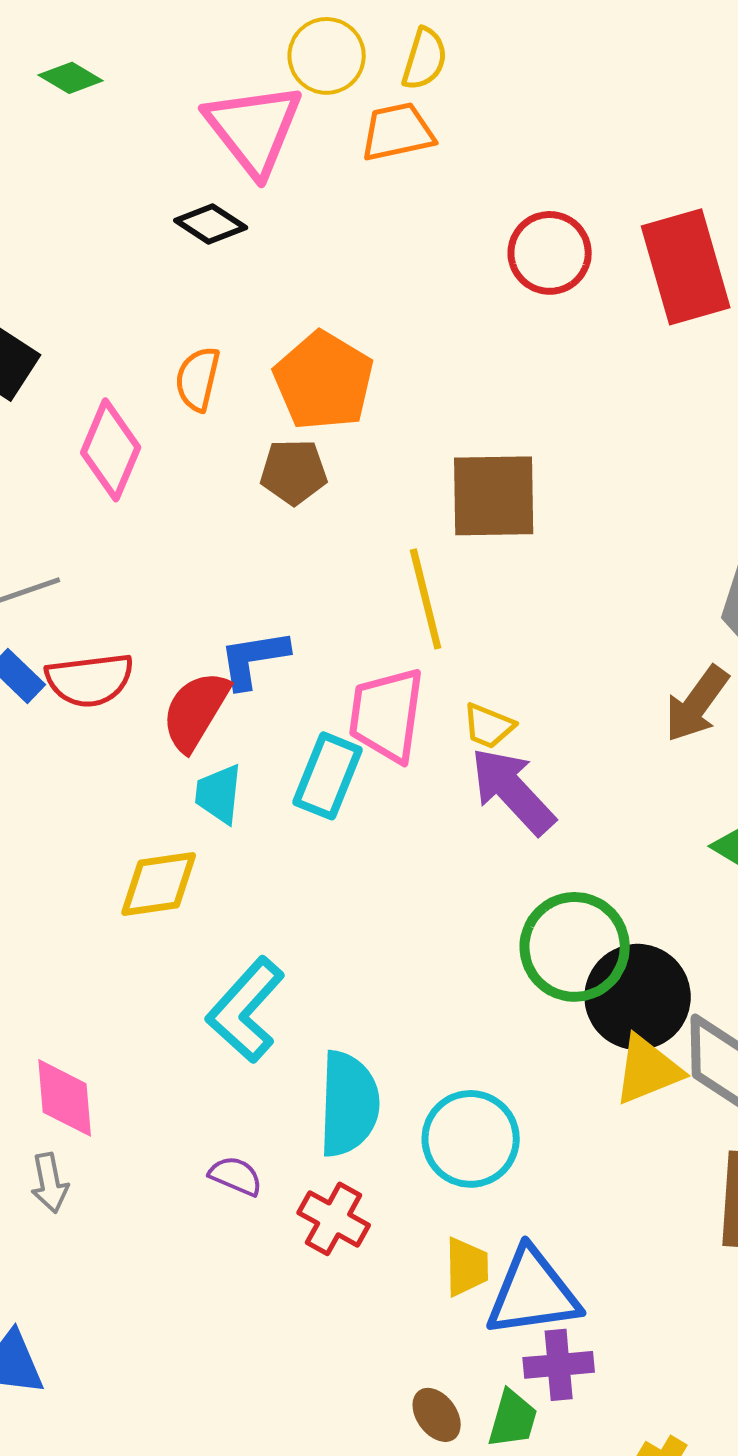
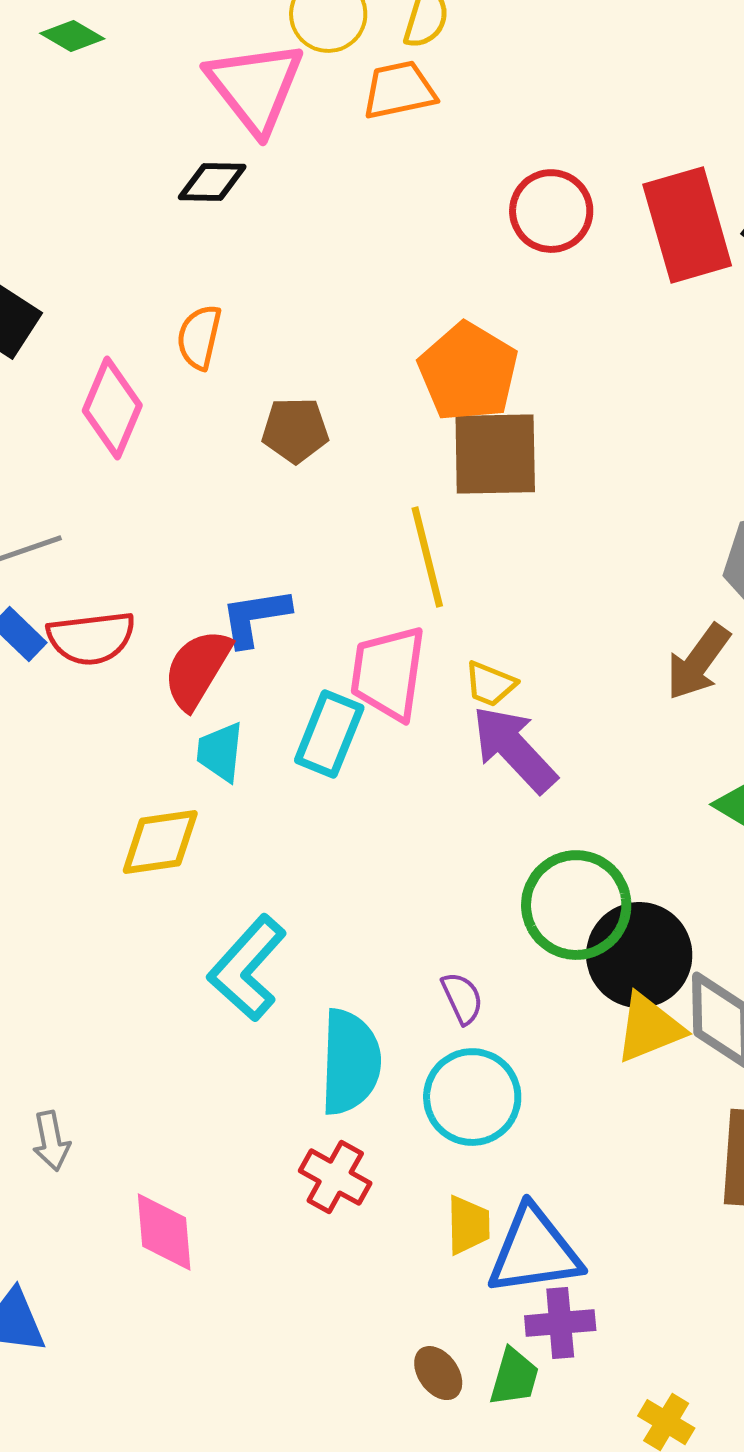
black diamond: (211, 224) -> (212, 182), turned -32
orange pentagon: (324, 381) -> (468, 372), moved
pink diamond: (65, 1098) -> (164, 1232), moved
purple semicircle: (236, 1176) -> (462, 998), moved, turned 42

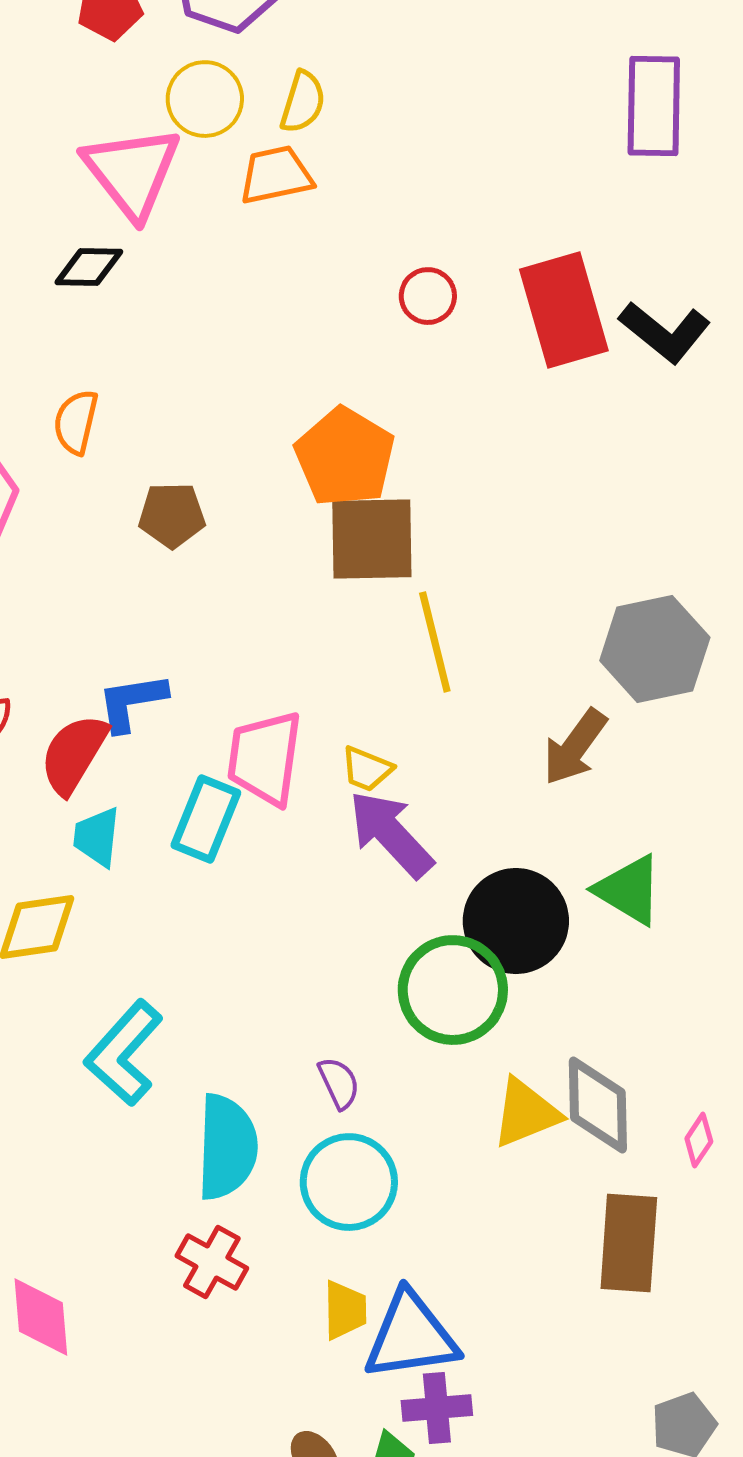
red circle: (551, 211) -> (428, 296), size x0.7
yellow line: (427, 557) -> (435, 642), moved
black circle: (639, 955) -> (516, 921), moved

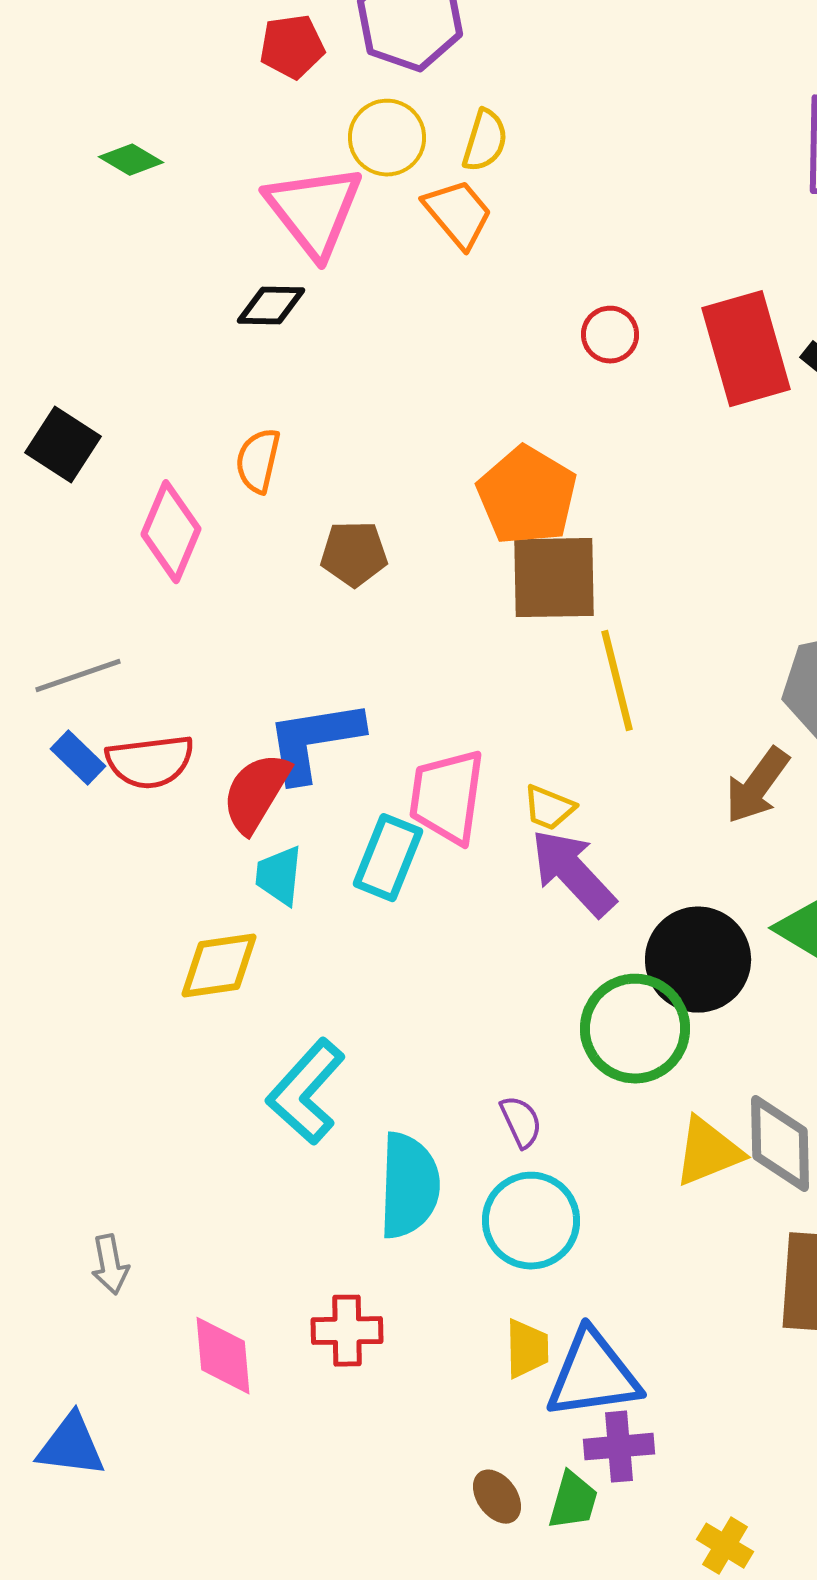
orange trapezoid: (276, 175) -> (458, 214), turned 62
blue L-shape: (132, 702) -> (314, 741), size x1.4
red cross: (212, 1262) -> (347, 1331), moved, turned -30

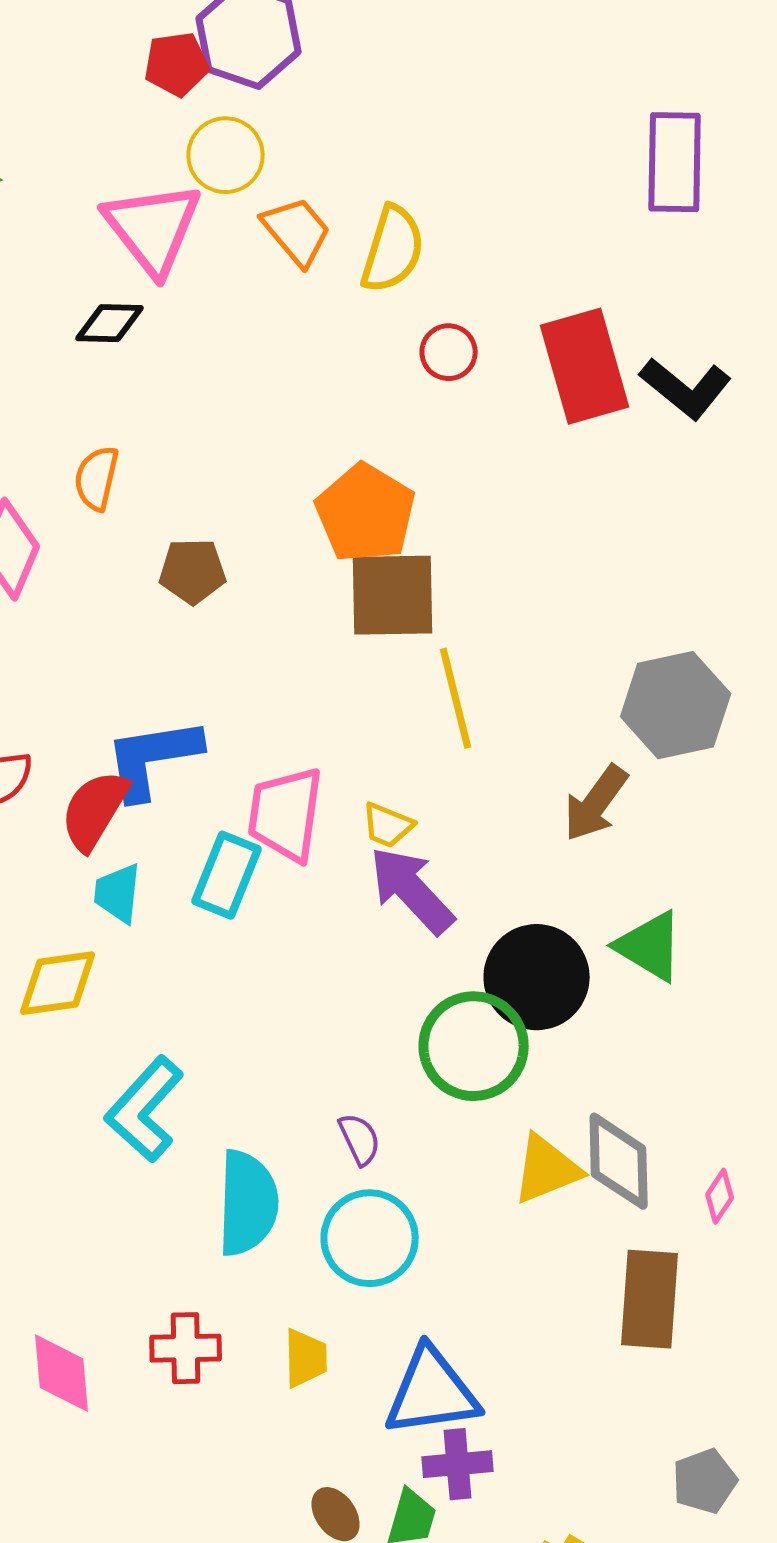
red pentagon: (292, 47) -> (177, 64), moved
yellow semicircle: (485, 141) -> (393, 249), moved, size x1.4
yellow trapezoid: (527, 1349) -> (306, 1358), moved

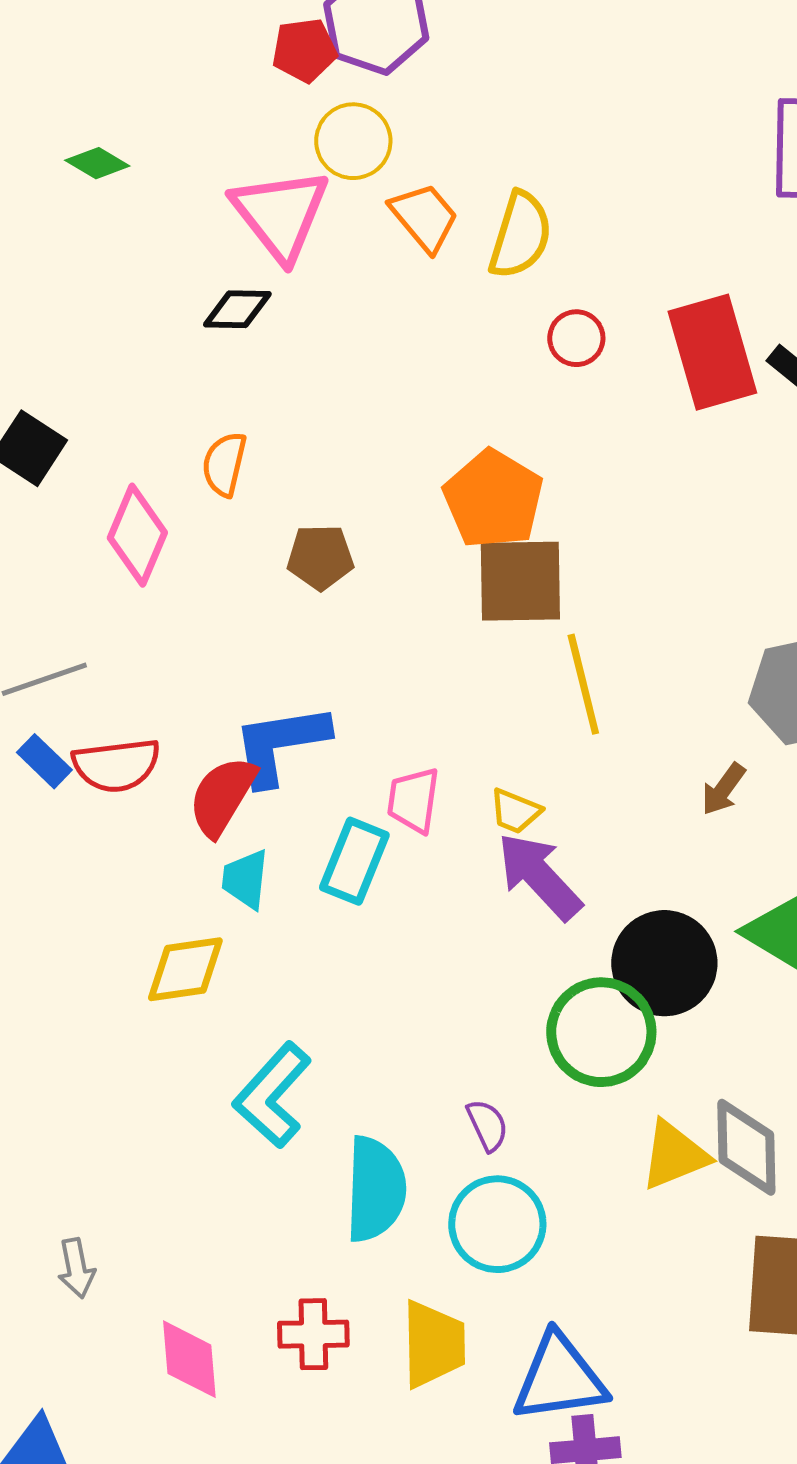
brown arrow: (596, 803) -> (723, 789), size x0.7
pink trapezoid: (286, 814) -> (413, 800), size x0.7
yellow trapezoid: (306, 1358) -> (433, 1344), size x1.5

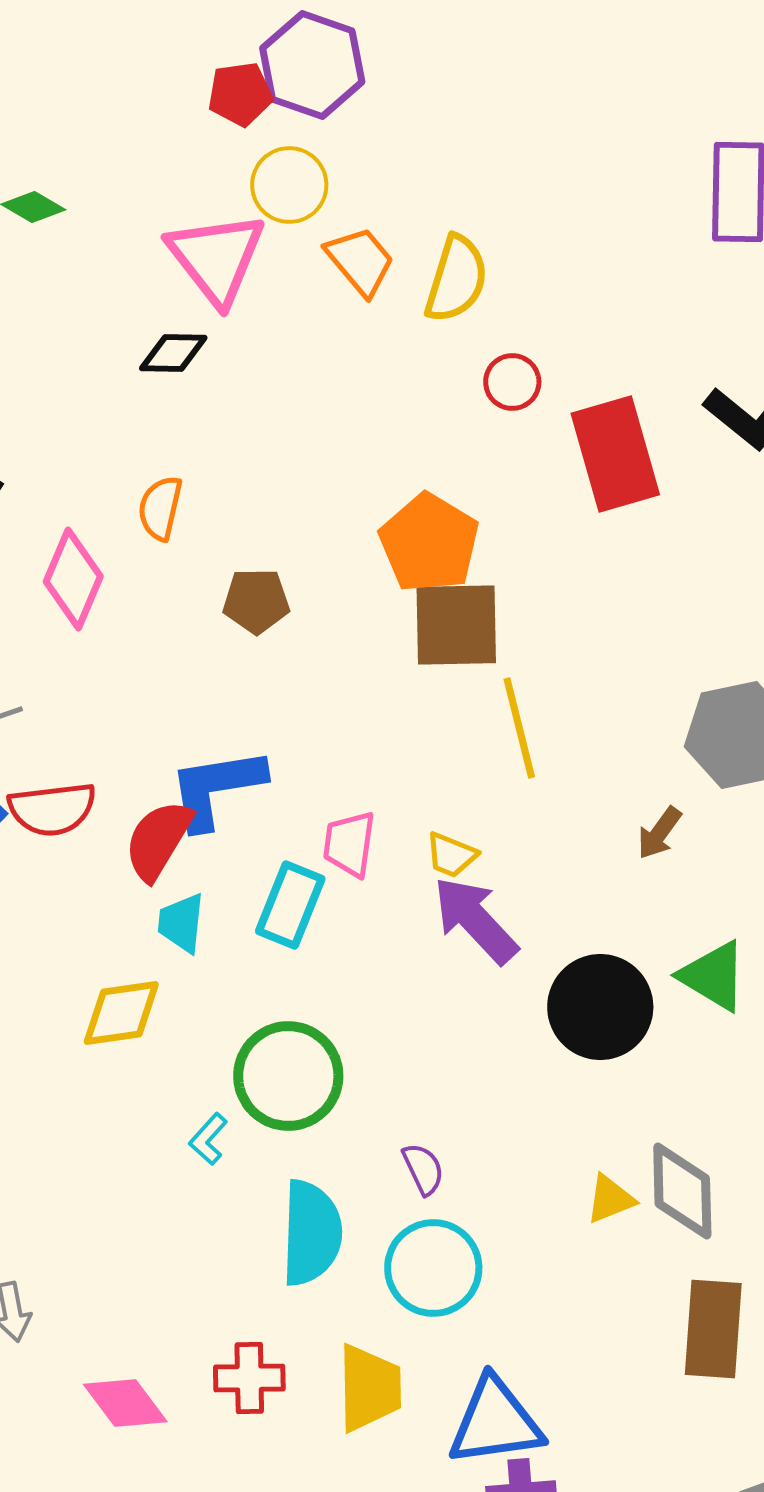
red rectangle: (712, 352) -> (615, 454), moved
green circle: (601, 1032) -> (288, 1076), moved
cyan L-shape: (272, 1095) -> (208, 1139), size x0.5
yellow triangle: (674, 1155) -> (610, 1199), size x0.7
pink diamond: (189, 1359) -> (125, 1403), turned -32

